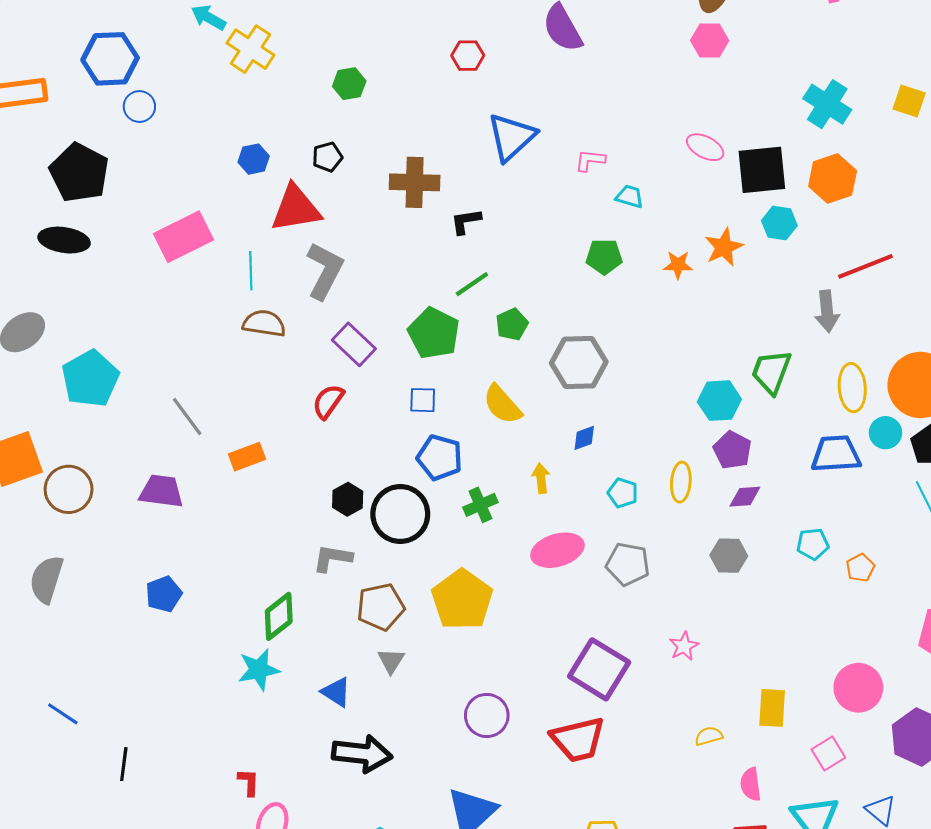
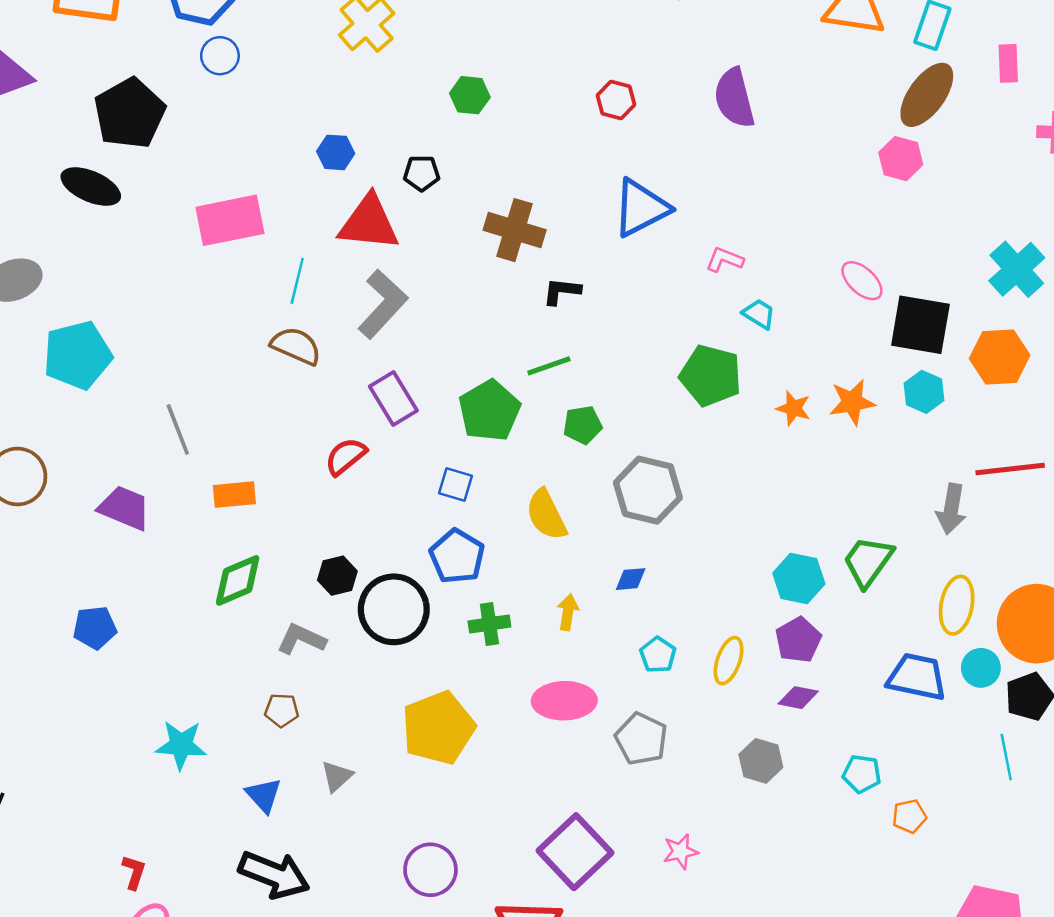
green pentagon: (604, 257) -> (711, 375), size x1.4
brown pentagon: (381, 607) -> (282, 710), moved, size x0.6
green diamond: (279, 616) -> (238, 580), moved

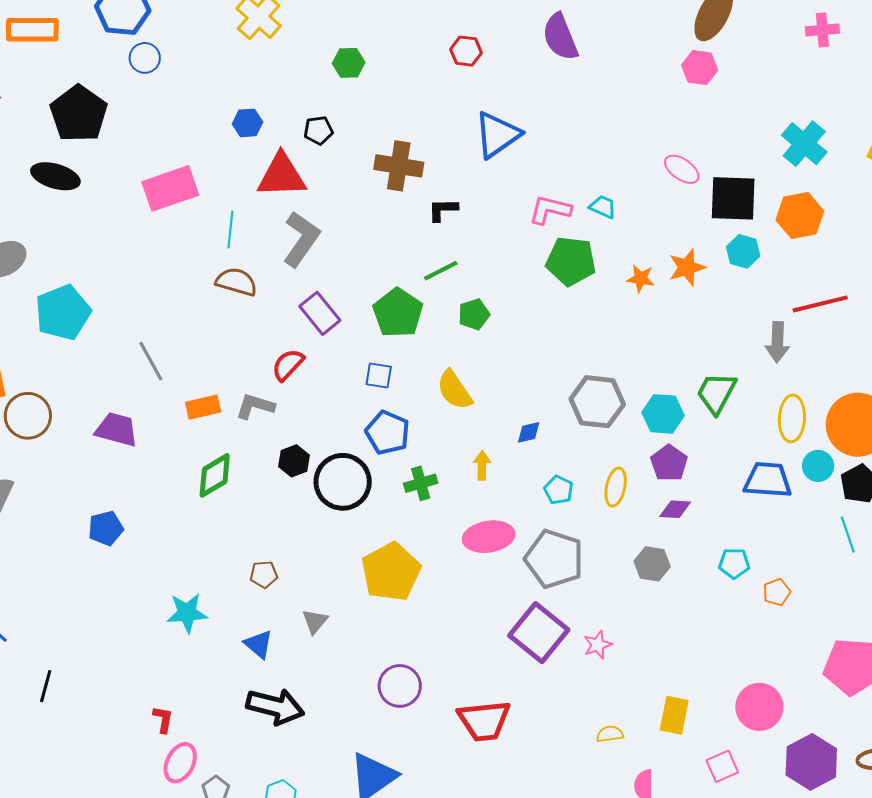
pink L-shape: (725, 260) -> (550, 210), moved, size x1.4
gray hexagon: (648, 490) -> (597, 402), moved
gray L-shape: (301, 639) -> (255, 406), moved
gray pentagon: (641, 739) -> (554, 559), size x1.4
purple square: (575, 852) -> (539, 633), moved

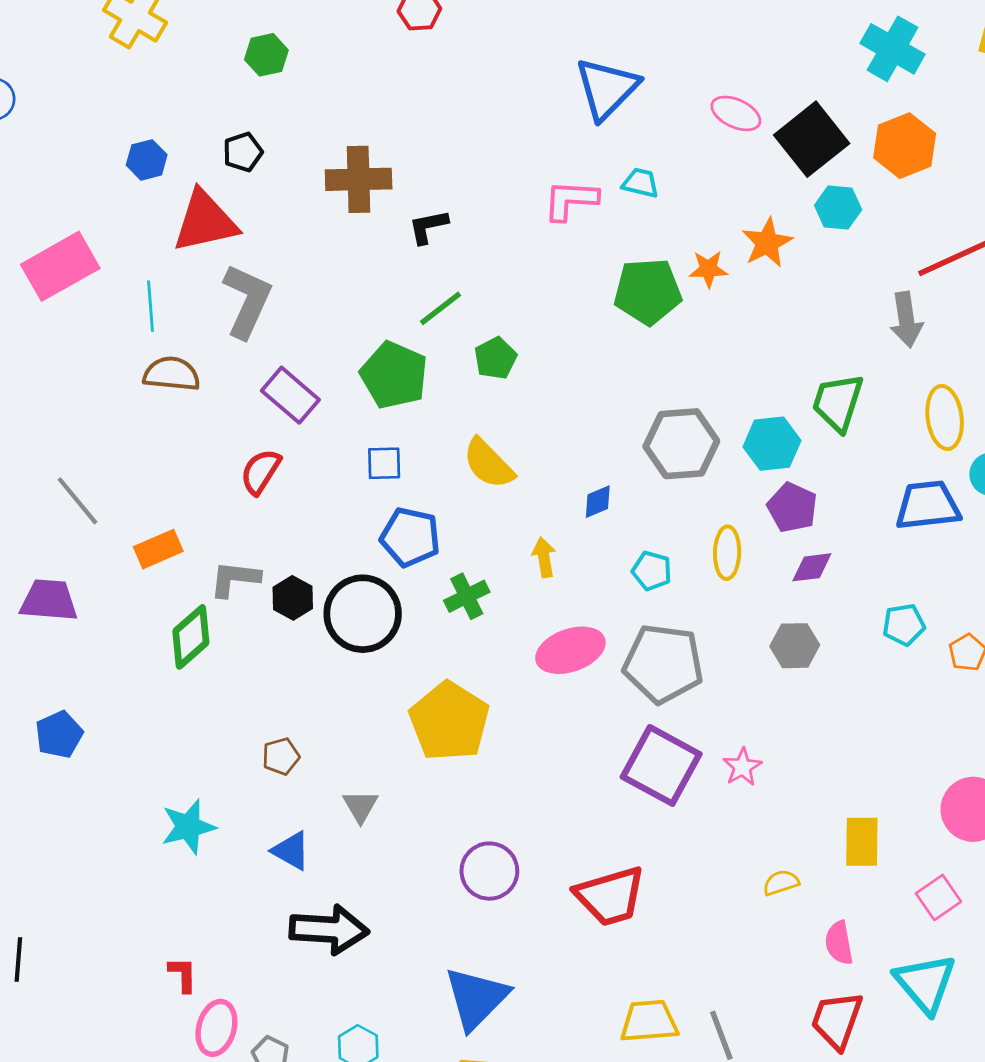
blue triangle: (497, 135) -> (607, 88), moved
black square: (733, 198) -> (812, 139), turned -30
green pentagon: (571, 261) -> (648, 292), moved
gray L-shape: (255, 406) -> (235, 579), moved

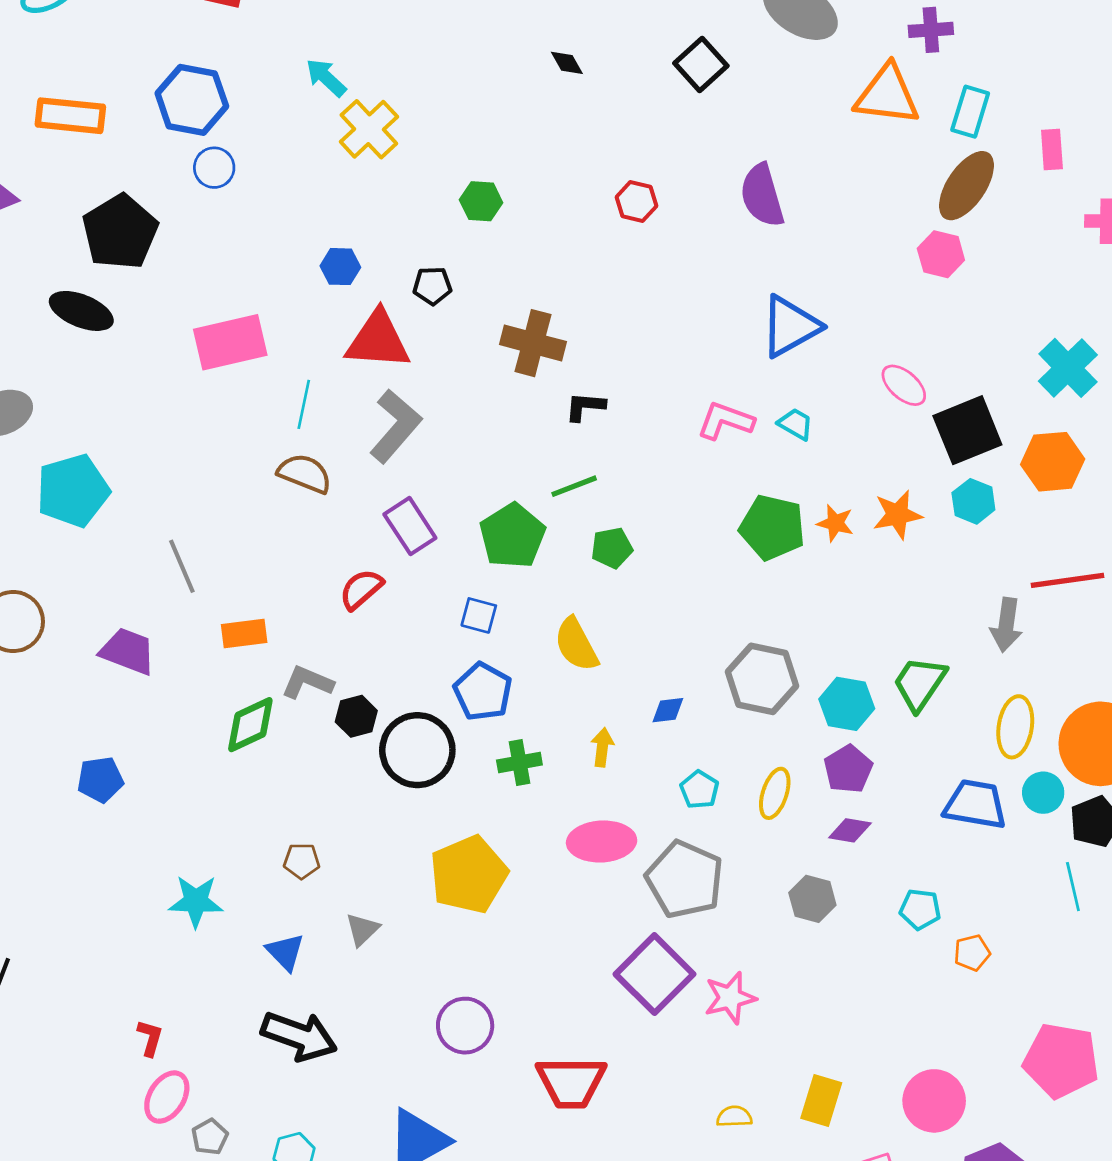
pink star: (742, 767) -> (730, 998), size x1.4

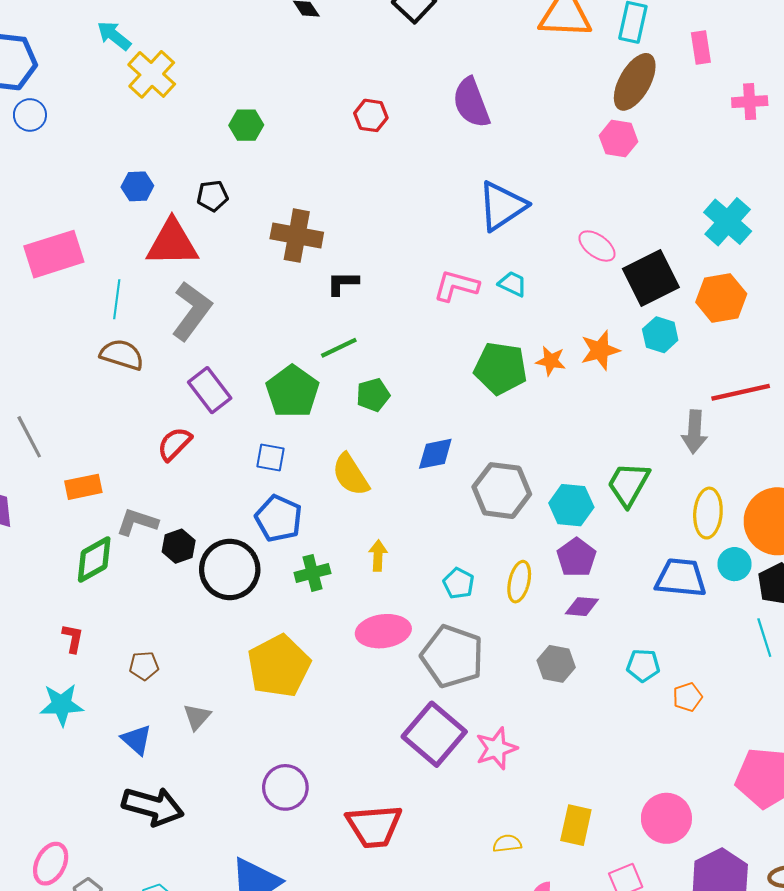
blue diamond: (668, 710) -> (435, 454), moved, size x1.4
red L-shape: (150, 1038) -> (73, 638), moved

